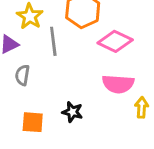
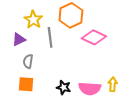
pink semicircle: (118, 84) -> (90, 88), moved
orange square: (33, 122) -> (26, 84), moved

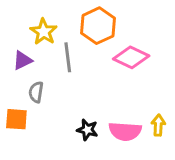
orange square: (26, 84) -> (16, 119), moved

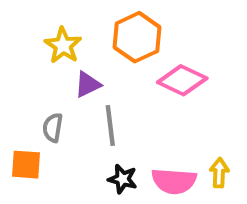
gray line: (68, 57) -> (110, 126), moved
purple triangle: (22, 60) -> (88, 84), moved

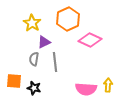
gray semicircle: (53, 128) -> (34, 59), moved
black star: (123, 179) -> (34, 88), moved

